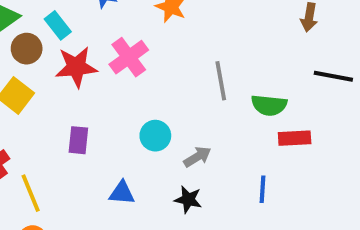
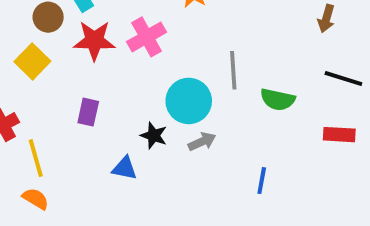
cyan circle: (155, 136) -> (189, 101), moved, size x1.5
red rectangle: (295, 138) -> (339, 135), moved
black star: (188, 200) -> (154, 136), moved

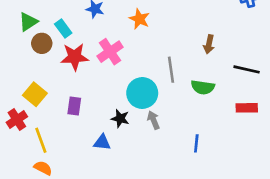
brown arrow: (326, 19) -> (209, 44), moved
yellow square: (32, 61) -> (35, 94), moved
gray arrow: (202, 142) -> (153, 120), turned -84

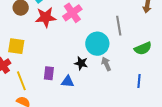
green semicircle: (203, 87) -> (143, 48), moved, turned -30
yellow square: (35, 94) -> (16, 46), turned -30
purple rectangle: (74, 106) -> (49, 73), moved

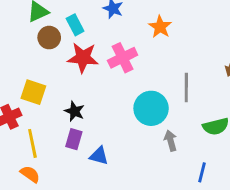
black star: (81, 63) -> (74, 111), moved
gray arrow: (106, 64) -> (171, 141), moved

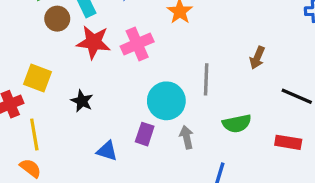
purple rectangle: (74, 139) -> (145, 134), moved

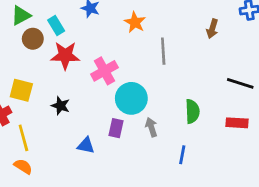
pink cross: (137, 44) -> (104, 71), moved
brown arrow: (257, 58) -> (212, 29), moved
gray line: (206, 79) -> (163, 51), moved
green semicircle: (237, 123) -> (192, 111), turned -75

